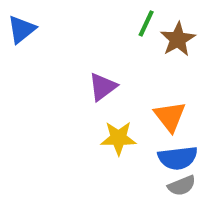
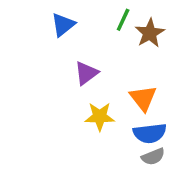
blue triangle: (21, 29) -> (63, 25), moved

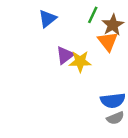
orange triangle: (143, 98) -> (108, 41), moved
yellow star: (100, 117) -> (80, 61), moved

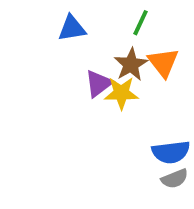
blue triangle: (47, 19) -> (72, 28), turned 30
brown star: (113, 25) -> (131, 65), moved

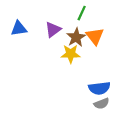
blue triangle: (72, 28) -> (19, 28), moved
purple triangle: (99, 84) -> (53, 30), moved

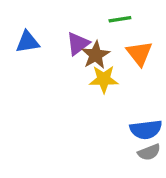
green line: (82, 13) -> (120, 19), turned 56
brown star: (76, 37) -> (96, 55), moved

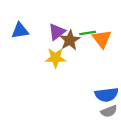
green line: (120, 19) -> (88, 33), moved
yellow star: (104, 79) -> (56, 58), moved

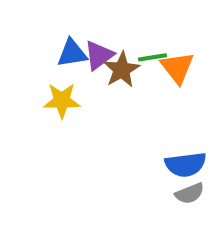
blue triangle: (20, 31) -> (72, 53), moved
yellow star: (56, 58) -> (62, 101), moved

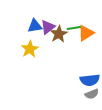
orange triangle: (177, 68) -> (86, 33), turned 36
yellow star: (62, 101) -> (30, 49), turned -30

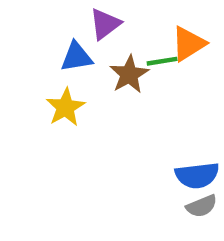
purple triangle: (48, 27) -> (105, 24), moved
orange triangle: (86, 33) -> (188, 44), moved

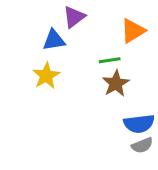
green line: (162, 61) -> (110, 60), moved
brown star: (129, 74) -> (116, 83), moved

